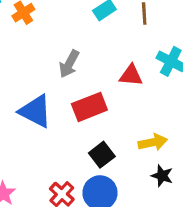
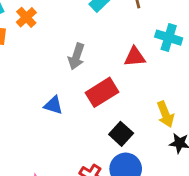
blue triangle: (35, 111) -> (53, 105), size x0.6
yellow arrow: (153, 142) -> (165, 114), turned 90

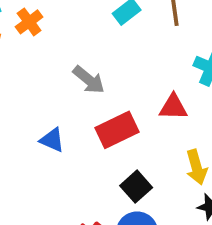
gray arrow: (76, 56) -> (89, 80), turned -75
red triangle: (135, 57) -> (173, 107), moved

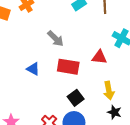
red rectangle: (117, 130) -> (68, 67), turned 30

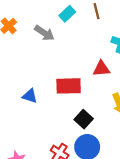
gray arrow: (56, 39) -> (44, 33), moved

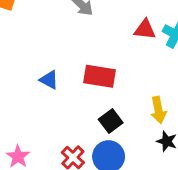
red triangle: (101, 69) -> (145, 30), moved

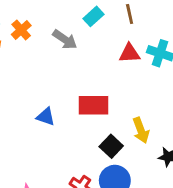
yellow arrow: (158, 110) -> (141, 130), moved

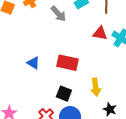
black square: (111, 146) -> (64, 94), moved, turned -35

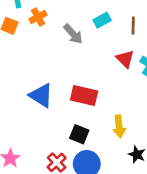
red triangle: (100, 33) -> (125, 59), turned 35
blue triangle: (33, 63) -> (41, 96), size x1.5

